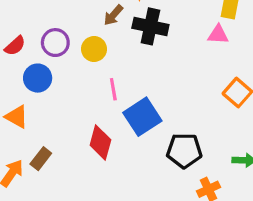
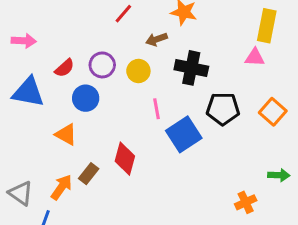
brown arrow: (113, 15) -> (157, 39), turned 30
black cross: (150, 26) -> (191, 68), moved
red diamond: (100, 142) -> (125, 159), moved
black pentagon: (184, 151) -> (223, 109), moved

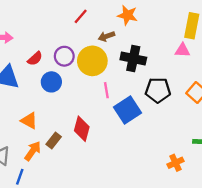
yellow circle: (138, 71) -> (92, 61), size x1.6
orange triangle: (66, 134) -> (29, 121), moved

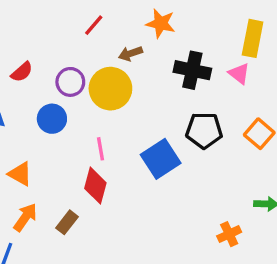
pink triangle: (182, 50) -> (239, 74), turned 35
red semicircle: (35, 59) -> (22, 72), moved
black cross: (133, 59) -> (192, 70), moved
pink line: (106, 90) -> (100, 149), moved
brown rectangle: (54, 140) -> (67, 222), moved

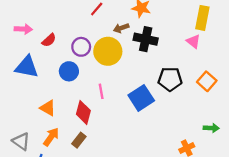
black cross: (192, 70) -> (146, 39), moved
red diamond: (95, 186) -> (83, 112), moved

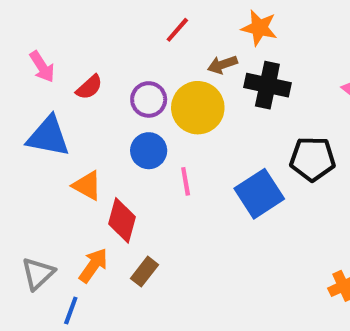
pink arrow: (23, 29) -> (42, 67), turned 54
blue circle: (69, 71) -> (149, 151), moved
orange triangle: (48, 108) -> (87, 186), moved
red diamond: (83, 112) -> (122, 220), moved
gray triangle: (21, 141) -> (38, 274), turned 42

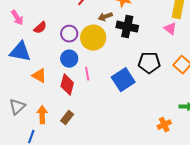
red diamond: (122, 220) -> (67, 85), moved
orange arrow: (93, 265) -> (42, 115), turned -36
gray triangle: (38, 274) -> (17, 107), moved

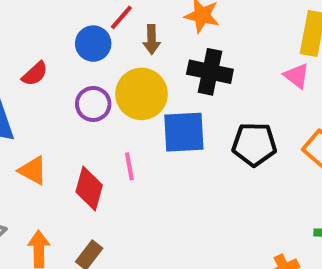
brown arrow: (105, 17) -> (152, 40), moved, turned -72
purple circle: (69, 34) -> (93, 104), moved
blue circle: (69, 59) -> (93, 44), moved
blue square: (123, 80) -> (184, 132), moved, turned 30

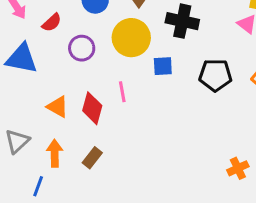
purple circle: (93, 104) -> (82, 48), moved
blue square: (184, 132) -> (163, 66), size x0.6
orange triangle: (33, 170) -> (58, 107), moved

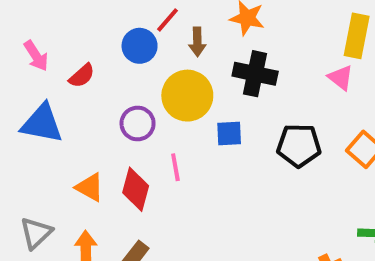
purple circle: (82, 48) -> (138, 123), moved

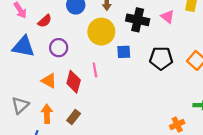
pink triangle: (341, 78) -> (168, 17), moved
purple circle: (138, 123) -> (59, 48), moved

